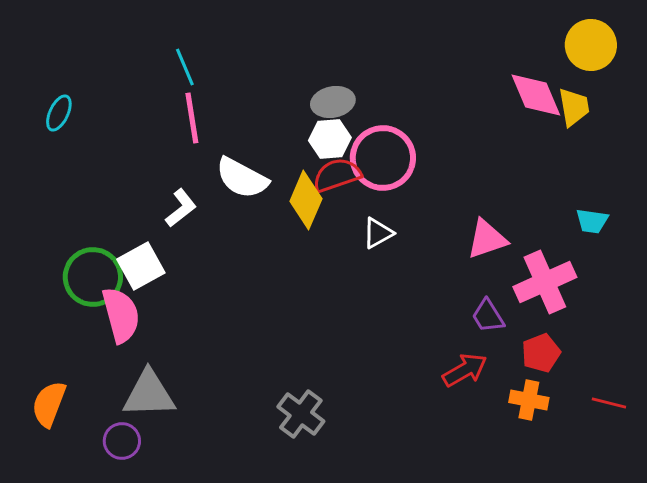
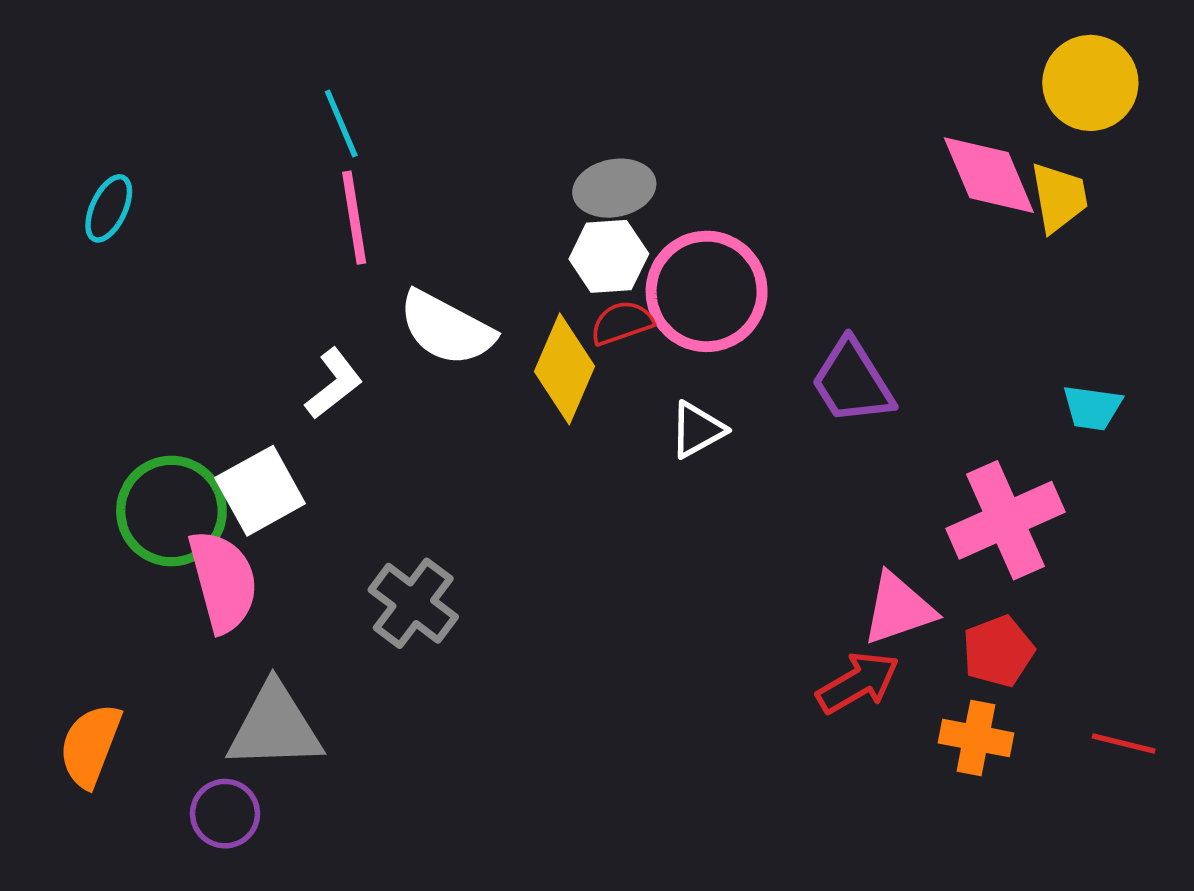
red semicircle: (337, 175) -> (622, 323), size x0.7
pink triangle: (487, 239) -> (898, 609), moved
purple trapezoid: (488, 316) -> (852, 382), moved, size x1.4
gray cross: (301, 414) -> (413, 603), moved

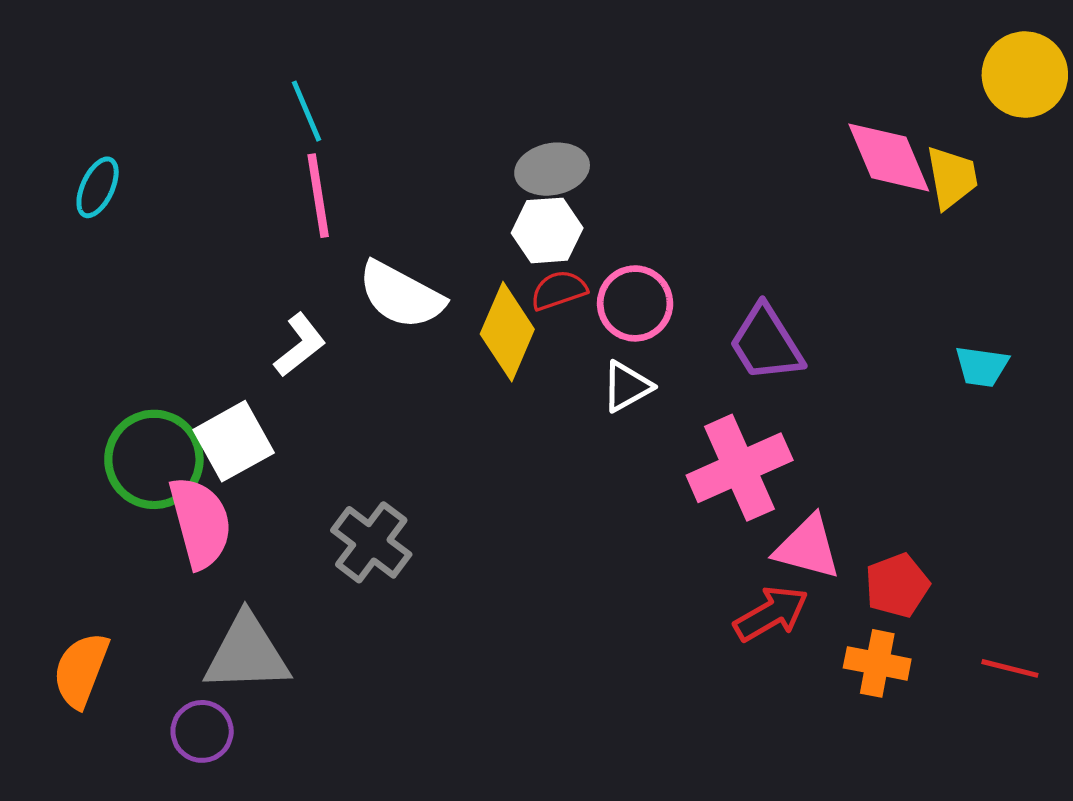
yellow circle: (1090, 83) -> (1025, 75), moved
pink circle: (707, 291) -> (635, 303), moved, size x0.7
pink cross: (1006, 520) -> (740, 468), moved
pink triangle: (898, 609) -> (808, 547), turned 34

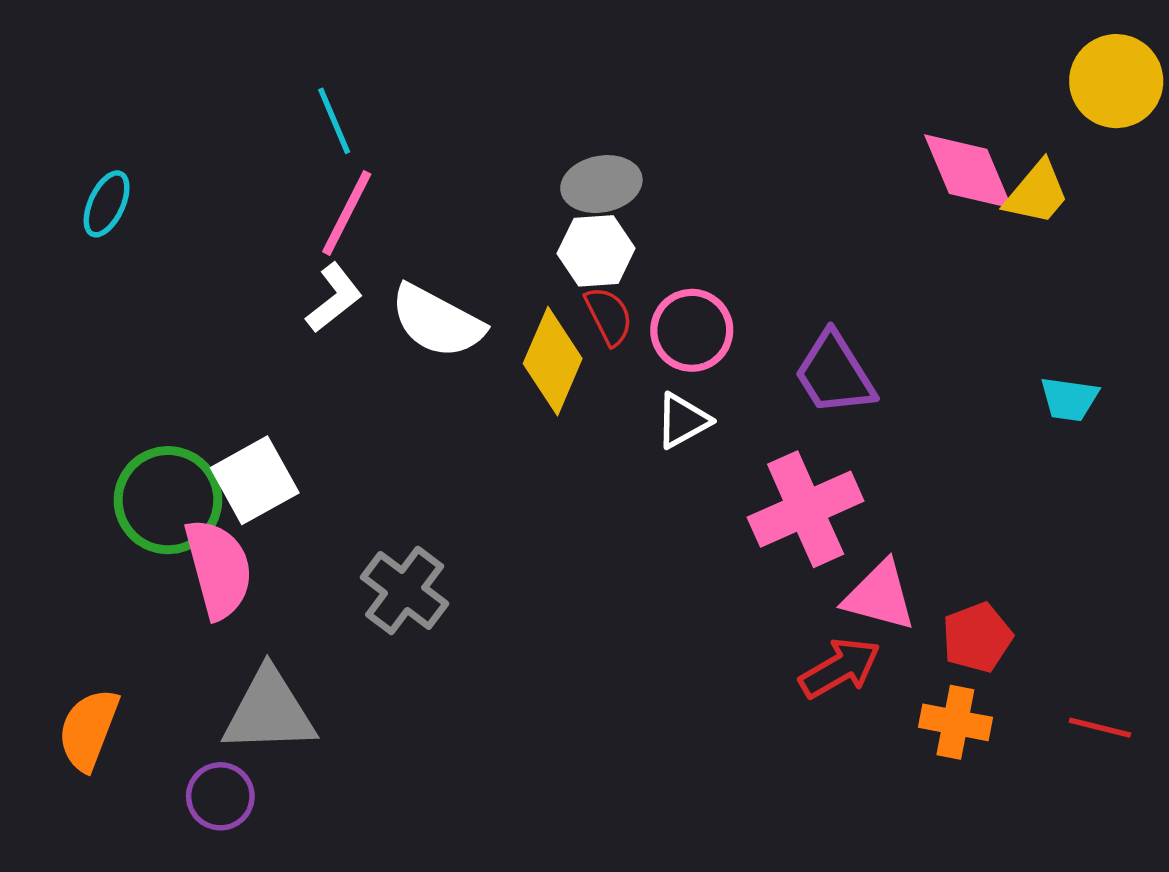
yellow trapezoid: (952, 177) -> (1037, 193), turned 50
pink line: (318, 196) -> (347, 213), turned 36
red semicircle: (559, 290) -> (609, 316), turned 82
white L-shape: (300, 345) -> (334, 298), moved

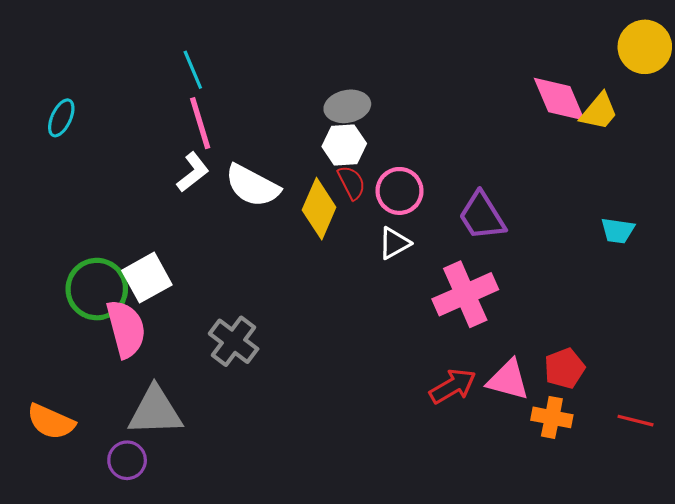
pink line: (347, 213) -> (200, 123), turned -44
pink triangle: (880, 596) -> (508, 380), moved
red arrow: (840, 668) -> (453, 386), moved
orange semicircle: (88, 730) -> (51, 422), turned -87

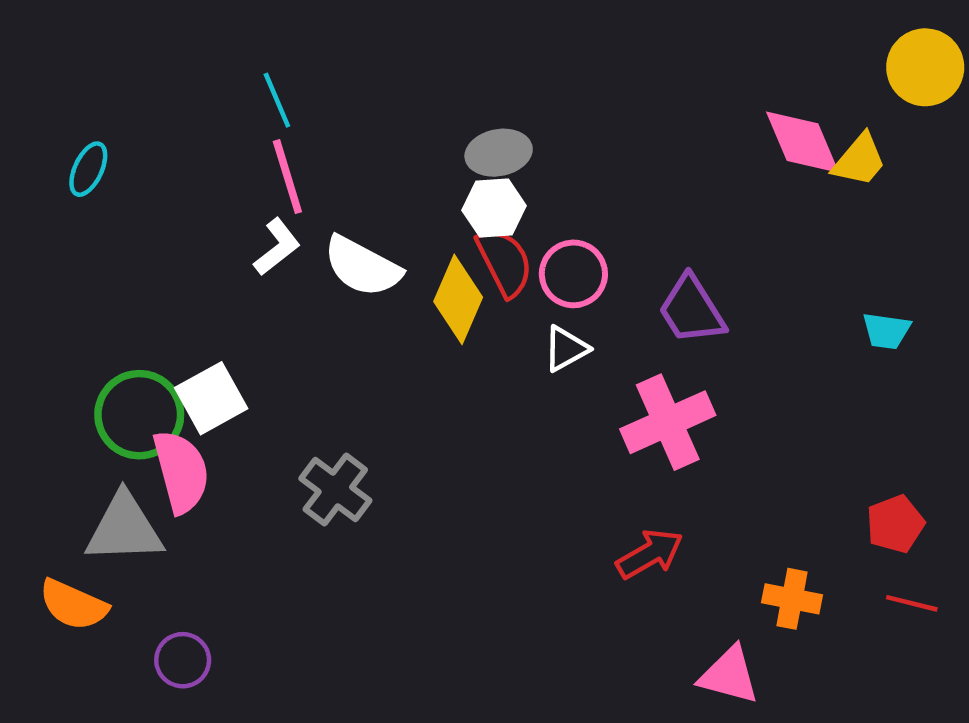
red semicircle: (351, 183) -> (505, 262), size x1.4
red pentagon: (564, 368) -> (895, 524), moved
pink triangle: (508, 380) -> (729, 675), moved
gray triangle: (155, 411) -> (124, 528), moved

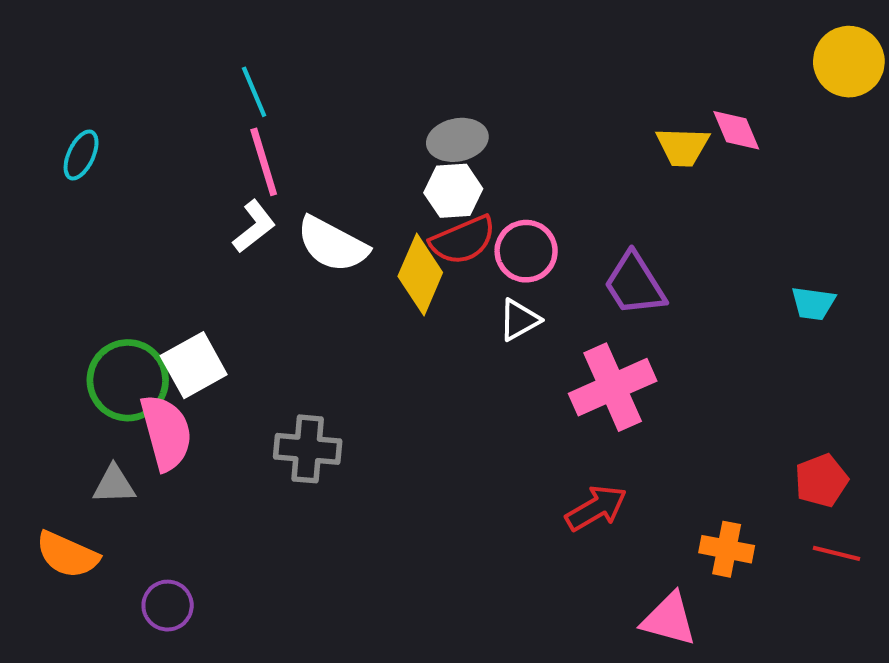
pink diamond: (802, 142) -> (736, 130), size x0.7
yellow trapezoid: (859, 160) -> (683, 147), moved, turned 52
red semicircle: (505, 262) -> (463, 240), turned 94
gray cross: (335, 490) -> (308, 449), turned -32
gray triangle: (124, 528) -> (114, 485), size x0.6

